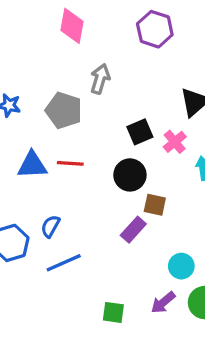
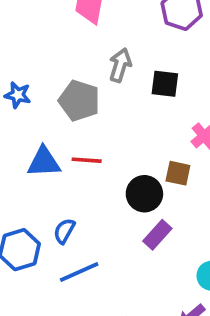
black square: (140, 132) -> (165, 84), moved, turned 30
black circle: (130, 175) -> (144, 194), moved
brown square: (155, 205) -> (178, 173), moved

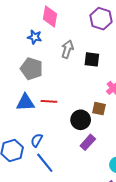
blue star: (18, 95) -> (35, 37), moved
gray pentagon: (79, 101) -> (32, 69), moved
blue line: (79, 272) -> (45, 163), turned 75

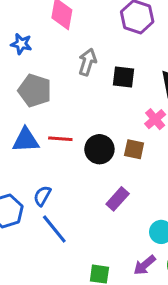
blue star: (35, 37) -> (21, 44), moved
black circle: (81, 120) -> (99, 149), moved

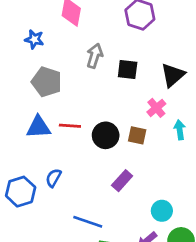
blue line: (54, 229) -> (88, 222), moved, turned -32

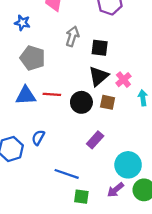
black triangle: (173, 75) -> (98, 76), moved
cyan circle: (162, 211) -> (128, 165), size x1.5

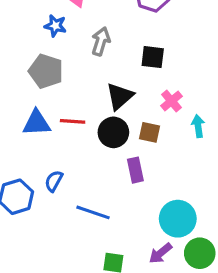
blue star: (22, 23) -> (55, 26), moved
black square: (100, 48) -> (153, 57), moved
black triangle: (98, 76) -> (120, 96), moved
purple rectangle: (95, 140) -> (135, 170), moved, turned -54
blue line: (67, 174) -> (93, 212), moved

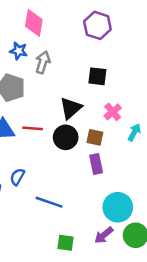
gray arrow: (101, 41) -> (43, 62), moved
cyan arrow: (198, 126) -> (134, 132), turned 36
purple rectangle: (135, 170) -> (96, 164), moved

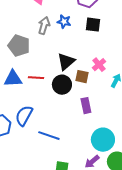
blue star: (19, 51) -> (64, 22), moved
black square: (97, 76) -> (93, 25), moved
brown square: (95, 137) -> (82, 77), moved
blue semicircle: (17, 177) -> (24, 116), size x1.5

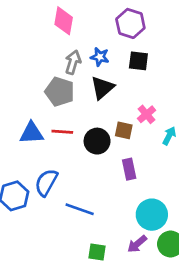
gray pentagon: (19, 46) -> (60, 92), moved
black triangle: (66, 62) -> (102, 88), moved

